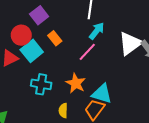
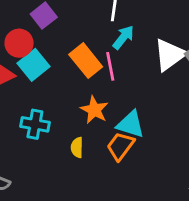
orange rectangle: (55, 38) -> (86, 61), moved, size x1.6
pink line: (87, 52) -> (110, 66), turned -54
cyan cross: (41, 84) -> (35, 124), moved

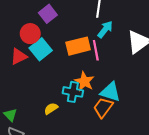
orange rectangle: (86, 61) -> (78, 46), turned -65
cyan cross: (35, 124) -> (73, 92), moved
yellow semicircle: (77, 147) -> (51, 109), moved, turned 56

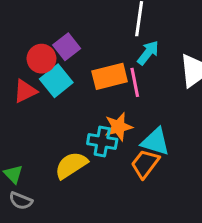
purple square: (48, 14) -> (67, 47), moved
orange star: (84, 81) -> (118, 127), turned 30
yellow semicircle: (51, 109) -> (71, 165), size x1.6

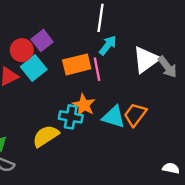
orange star: (118, 127) -> (84, 105), turned -30
orange trapezoid: (145, 164) -> (135, 115), moved

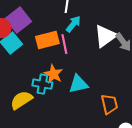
purple square: (42, 41) -> (18, 20), size x1.4
orange trapezoid: (135, 115) -> (109, 104), moved, turned 130
cyan triangle: (114, 117) -> (78, 84), turned -30

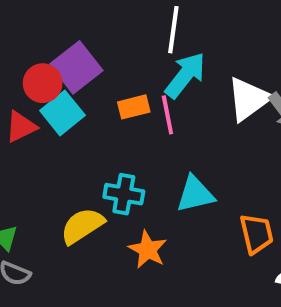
cyan arrow: (73, 24) -> (185, 75), size x1.4
orange rectangle: (47, 40) -> (134, 107), size x0.7
orange star: (53, 74) -> (148, 250), moved

